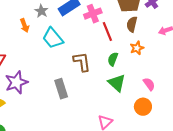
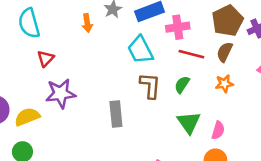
red line: (107, 31) -> (191, 54), turned -66
cyan trapezoid: (53, 38) -> (140, 50), moved
green semicircle: (113, 59) -> (182, 85), moved
pink semicircle: (149, 84) -> (218, 130), moved, turned 40

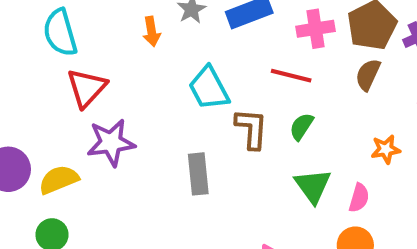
pink cross: (178, 27) -> (316, 29), moved
cyan trapezoid: (140, 50) -> (209, 88), moved
red line: (191, 54) -> (291, 76), moved
red triangle: (45, 58) -> (87, 88), size x1.5
orange star: (224, 84) -> (386, 149), moved

